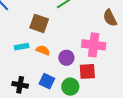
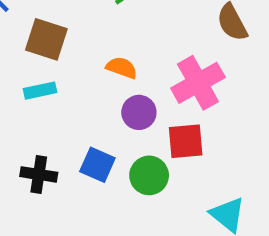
brown square: (39, 23) -> (46, 39), moved
pink cross: (94, 45) -> (198, 83), turned -35
orange semicircle: (43, 50) -> (122, 68), moved

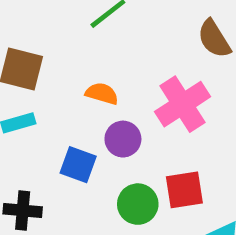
red square: (186, 141) -> (184, 190), moved
blue square: (97, 165) -> (78, 165), moved

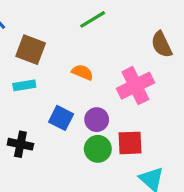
purple circle: (123, 139) -> (97, 120), moved

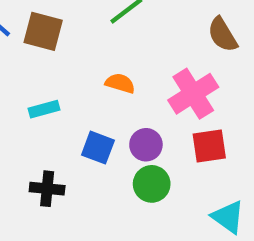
brown square: (31, 50) -> (43, 31), moved
red square: (130, 143) -> (209, 146), moved

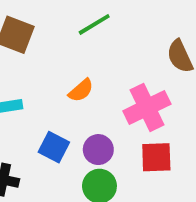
orange semicircle: (120, 83) -> (81, 90), turned 116

